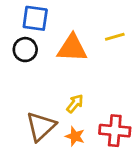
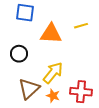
black circle: (25, 50) -> (19, 54), moved
yellow arrow: (75, 104) -> (53, 73), size x1.6

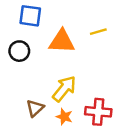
black circle: (19, 54) -> (19, 51), moved
brown triangle: (29, 89) -> (35, 108), size x0.7

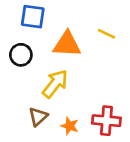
yellow line: (98, 32) -> (106, 34), turned 42
yellow arrow: (64, 89) -> (55, 84), moved

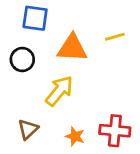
yellow line: (106, 34) -> (115, 37), turned -42
brown triangle: (38, 117) -> (28, 129), moved

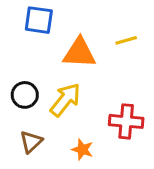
black circle: (22, 59) -> (25, 95), moved
red cross: (115, 131) -> (126, 121), moved

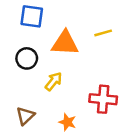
black circle: (25, 95) -> (27, 58), moved
yellow arrow: (65, 100) -> (53, 81), size x0.7

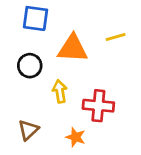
yellow arrow: (53, 81) -> (60, 91), turned -48
red cross: (103, 99) -> (98, 106), moved

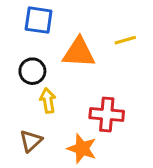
yellow arrow: (60, 91) -> (48, 101), moved
orange star: (76, 137) -> (82, 149), size x1.4

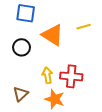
orange triangle: (79, 53) -> (53, 35), turned 30
yellow arrow: (48, 101) -> (47, 75), moved

